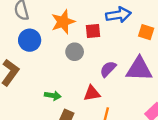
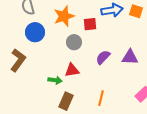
orange square: (146, 32) -> (136, 11), moved
purple triangle: (139, 69) -> (130, 57), size x0.7
red triangle: (92, 93) -> (72, 70), moved

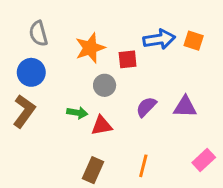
blue circle: (35, 32) -> (31, 72), moved
green arrow: (55, 80) -> (77, 113), moved

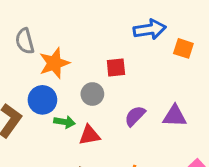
blue arrow: (159, 39) -> (150, 29), moved
orange star: (90, 48) -> (54, 63), moved
blue circle: (31, 72) -> (42, 100), moved

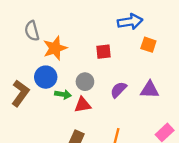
orange square: (183, 48) -> (148, 45), moved
gray circle: (92, 94) -> (85, 82), moved

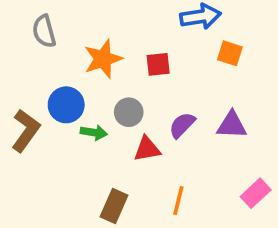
orange star: (55, 48) -> (103, 59), moved
red triangle: (83, 105) -> (147, 149), moved

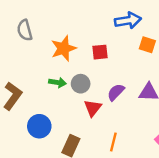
blue circle: (66, 105) -> (39, 126), moved
green arrow: (94, 132) -> (57, 82), moved
red triangle: (147, 149) -> (93, 108), turned -42

